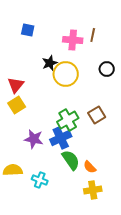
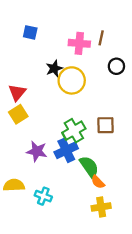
black circle: (107, 69) -> (116, 66), moved
brown square: (97, 115) -> (105, 125), turned 30
green semicircle: (71, 160) -> (89, 167), moved

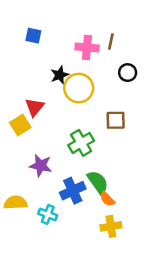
red triangle: (17, 92) -> (35, 107), moved
brown square: (105, 125) -> (116, 120), moved
blue cross: (66, 150) -> (73, 191), moved

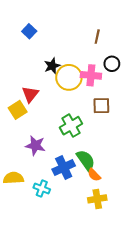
blue square: (33, 36) -> (29, 31), turned 32
pink cross: (87, 48) -> (91, 75), moved

